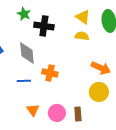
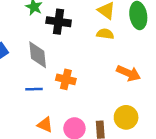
yellow circle: (99, 92) -> (126, 117), moved
orange triangle: (33, 110) -> (45, 125), turned -32

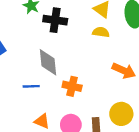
gray diamond: (38, 55) -> (48, 62), moved
orange cross: (66, 79) -> (72, 86), moved

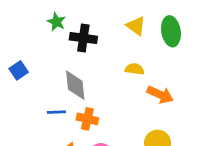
yellow semicircle: (101, 32) -> (135, 69), moved
orange cross: (72, 86) -> (87, 119), moved

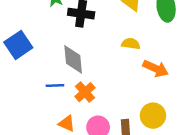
blue square: (19, 70) -> (18, 45), size x1.5
orange cross: (87, 119) -> (85, 92), turned 36

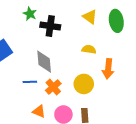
orange arrow: (156, 68) -> (108, 69), turned 72
yellow circle: (153, 116) -> (84, 84), moved

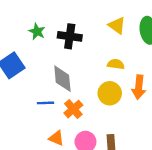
green star: (30, 14) -> (37, 31), moved
yellow circle: (84, 84) -> (110, 93), moved

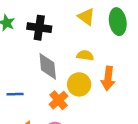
gray diamond: (62, 79) -> (48, 66), moved
orange cross: (73, 109) -> (59, 100), moved

